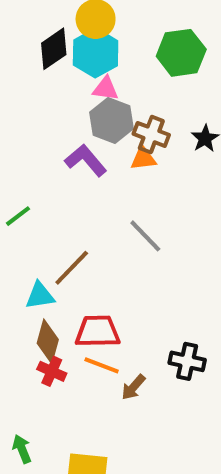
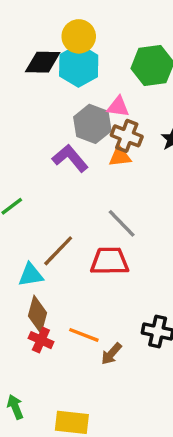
black diamond: (54, 49) -> (43, 62), turned 36
pink triangle: (106, 89) -> (118, 107), moved
red trapezoid: (98, 331) -> (110, 261), moved

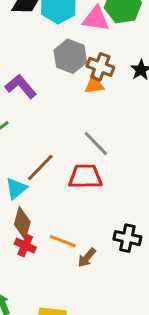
pink triangle: (118, 107) -> (96, 19), moved, size x1.4
purple L-shape: (70, 158) -> (21, 86), moved
cyan triangle: (31, 275) -> (16, 188), turned -30

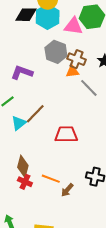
purple L-shape: (21, 86) -> (22, 72), turned -30
gray line: (96, 143) -> (89, 88), moved
brown line: (40, 167) -> (35, 114), moved
cyan triangle: (16, 188) -> (19, 123), moved

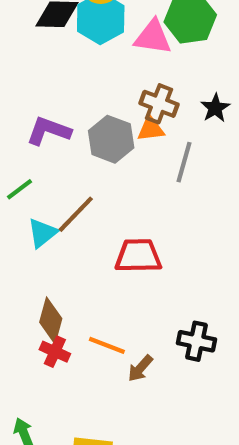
gray hexagon: (56, 52) -> (111, 139), moved
gray line: (89, 88) -> (184, 162), turned 60

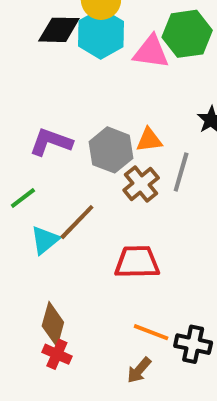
brown cross: (159, 104) -> (141, 184), moved, turned 30
orange line: (107, 345) -> (151, 332), moved

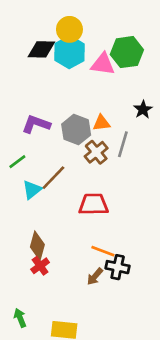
black cross: (193, 344) -> (118, 267), moved
red cross: (57, 354) -> (40, 266), turned 30

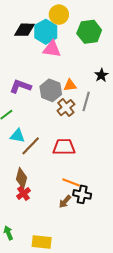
yellow circle: (69, 29) -> (59, 15), moved
pink triangle: (103, 64) -> (52, 49), moved
brown line: (53, 178) -> (31, 146), moved
cyan triangle: (32, 190) -> (17, 136), turned 49

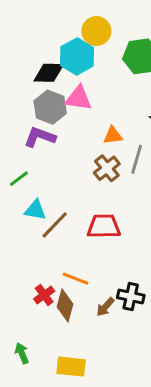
black diamond: (25, 30) -> (49, 73), moved
pink triangle: (52, 49) -> (78, 98), moved
gray hexagon: (51, 90) -> (50, 107), moved
brown diamond: (21, 178) -> (65, 305), moved
orange line: (71, 182) -> (76, 279), moved

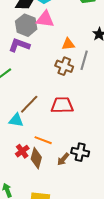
brown cross: (107, 168) -> (64, 66), turned -30
cyan triangle: (35, 210) -> (16, 120), moved

